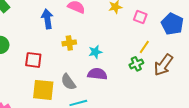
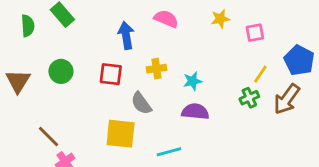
pink square: (140, 17) -> (255, 33), turned -32
blue pentagon: (172, 24) -> (299, 60), moved
red square: (33, 60) -> (111, 74), moved
gray semicircle: (68, 82) -> (141, 103), moved

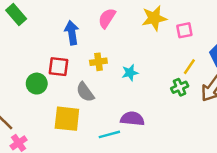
pink semicircle: (166, 19) -> (107, 18), turned -80
yellow star: (220, 19) -> (154, 18), size x1.5
green circle: (61, 71) -> (37, 84), moved
purple semicircle: (195, 112) -> (132, 119), moved

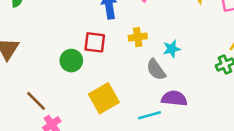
gray semicircle: (85, 92) -> (156, 70), moved
yellow square: (67, 119) -> (104, 98), turned -36

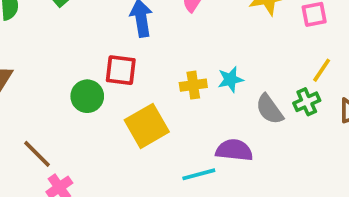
yellow cross: (138, 37) -> (193, 85), moved
gray semicircle: (156, 70) -> (270, 109), moved
yellow square: (104, 98) -> (147, 126), moved

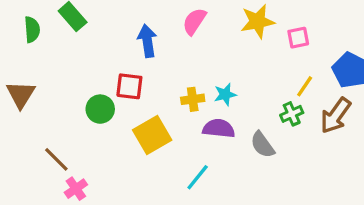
gray semicircle: (270, 109) -> (262, 145), moved
purple semicircle: (234, 150) -> (219, 129), moved
cyan line: (199, 174) -> (198, 177), turned -36

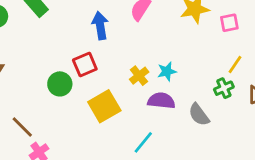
red square: (129, 86) -> (85, 65), turned -30
yellow cross: (193, 99) -> (139, 76), turned -30

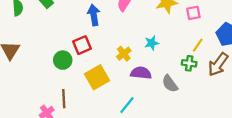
cyan star: (167, 71) -> (152, 43), moved
green cross: (224, 88) -> (189, 63), turned 32
brown line: (22, 127) -> (64, 99), moved, turned 42

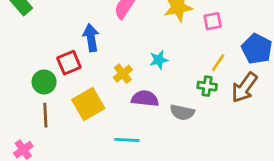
blue arrow: (94, 15) -> (91, 38), moved
gray semicircle: (170, 84) -> (182, 112), turned -42
brown line: (64, 99) -> (45, 115), moved
cyan line: (127, 105) -> (127, 140), turned 54

